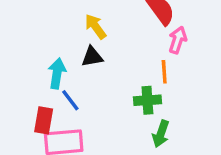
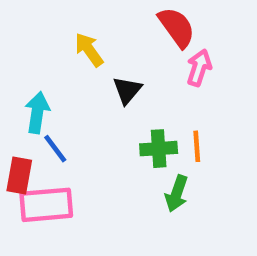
black triangle: (92, 57) -> (127, 90), moved, turned -40
orange line: (164, 72) -> (197, 146), moved

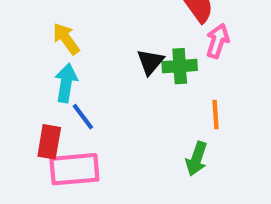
yellow arrow: (89, 50) -> (66, 39), moved
green cross: (159, 149) -> (180, 66), moved

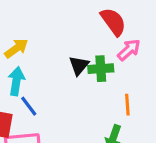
yellow arrow: (66, 39) -> (16, 48), turned 90
pink arrow: (218, 41) -> (129, 50), turned 30

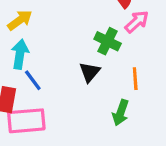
black triangle: (79, 66) -> (90, 72), moved
green cross: (101, 69) -> (108, 41), turned 30

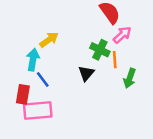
yellow arrow: (20, 20) -> (49, 40), moved
orange line: (135, 79) -> (115, 60), moved
green arrow: (121, 113) -> (130, 78), moved

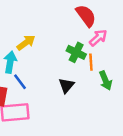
black triangle: (86, 73) -> (66, 85), moved
green arrow: (130, 78) -> (106, 81), turned -42

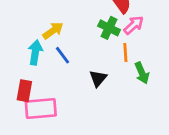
green cross: (76, 52) -> (109, 28), moved
blue line: (20, 82) -> (63, 55), moved

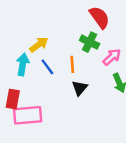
pink arrow: (134, 25) -> (112, 57), moved
orange line: (125, 52) -> (72, 64), moved

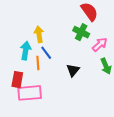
yellow arrow: (39, 45) -> (39, 34), turned -63
orange line: (72, 64) -> (38, 63), moved

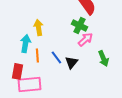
pink arrow: (100, 44) -> (85, 39), moved
blue line: (46, 53) -> (56, 57), moved

